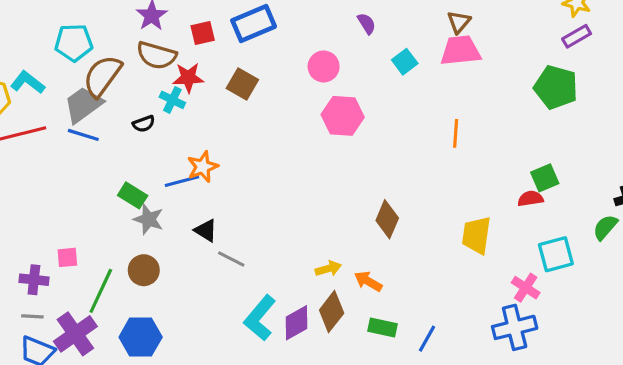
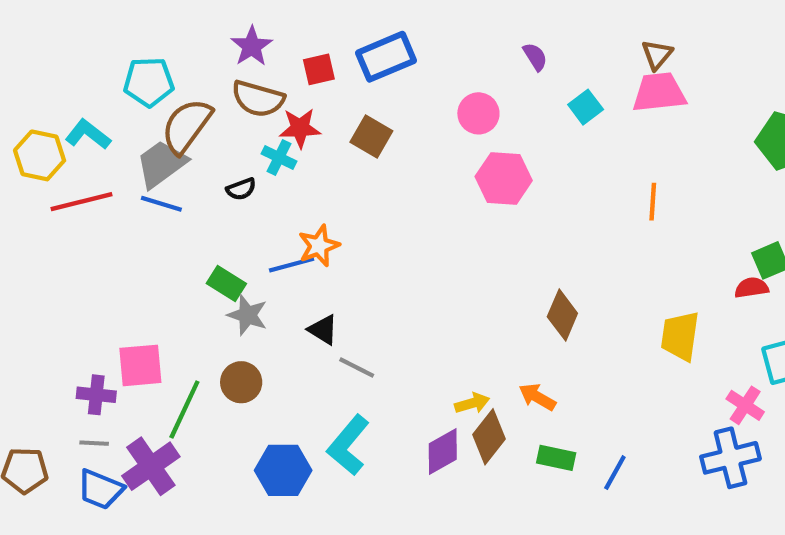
pink square: (67, 257) -> (140, 365), size x1.6
yellow arrow: (328, 269) -> (472, 403), moved
cyan L-shape: (260, 318) -> (348, 445), moved
blue hexagon: (141, 337) -> (283, 470), moved

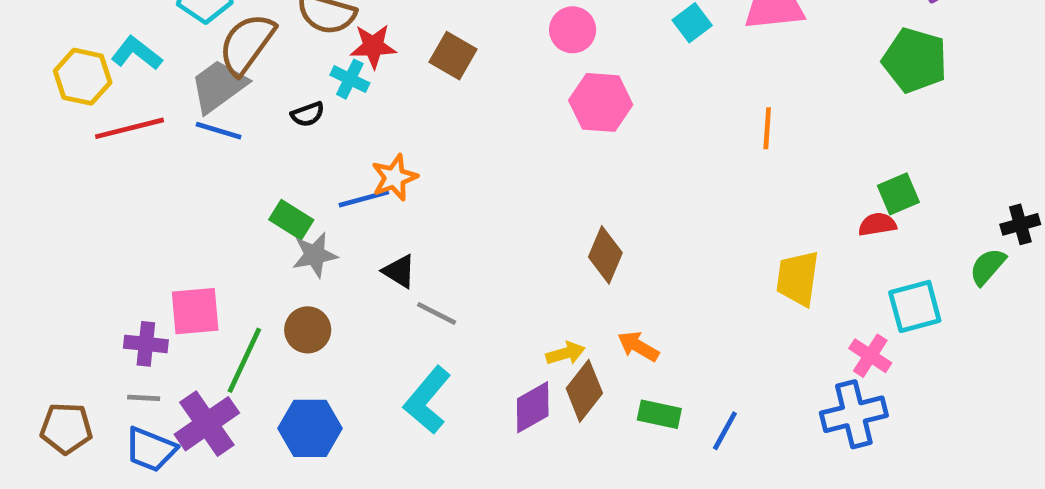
gray star: (247, 315) -> (315, 255), turned -30
brown diamond: (562, 315) -> (605, 255), moved
blue hexagon: (283, 470) -> (310, 428), moved

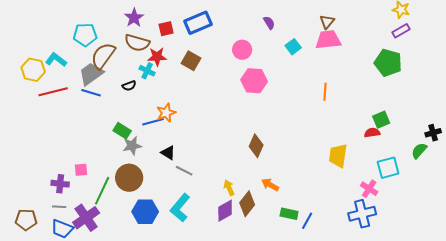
pink square: (195, 311) -> (81, 170), size x0.6
brown circle: (308, 330) -> (129, 178), size x1.4
yellow arrow: (566, 353) -> (229, 188), moved, turned -98
green rectangle: (659, 414) -> (289, 214), moved
blue hexagon: (310, 428) -> (145, 212), moved

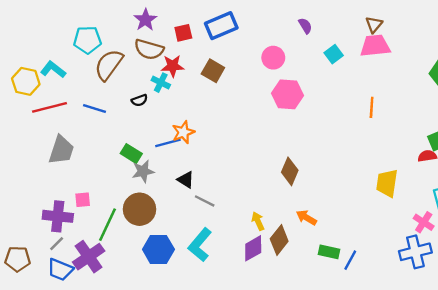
gray trapezoid: (91, 74) -> (61, 150), moved, turned 144
purple cross: (60, 184) -> (58, 216), size x1.4
gray line: (59, 207) -> (57, 244), turned -48

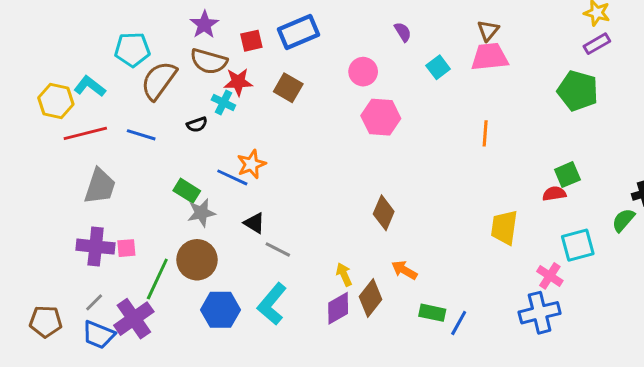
blue line: (168, 143) -> (232, 177), turned 40
purple cross: (58, 216) -> (96, 247), moved

